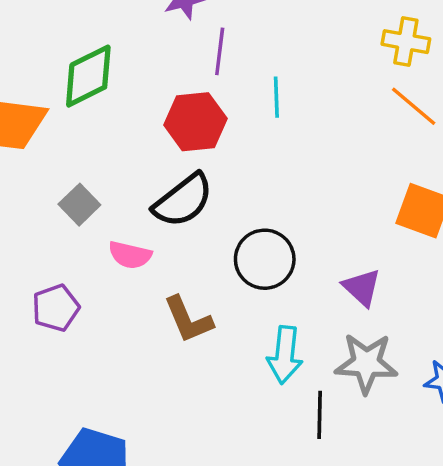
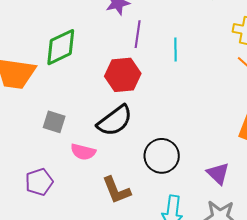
cyan line: (276, 97) -> (176, 49), moved
gray square: (79, 205) -> (54, 122), turned -30

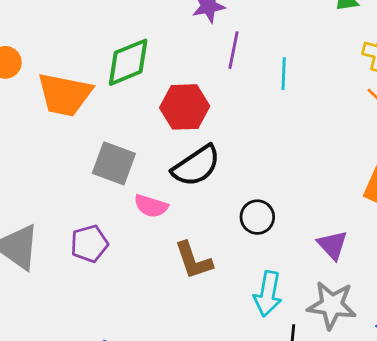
red hexagon: (123, 75) -> (185, 107), moved
gray square: (54, 122) -> (114, 163), size x1.4
black circle: (162, 156) -> (257, 217), size x0.7

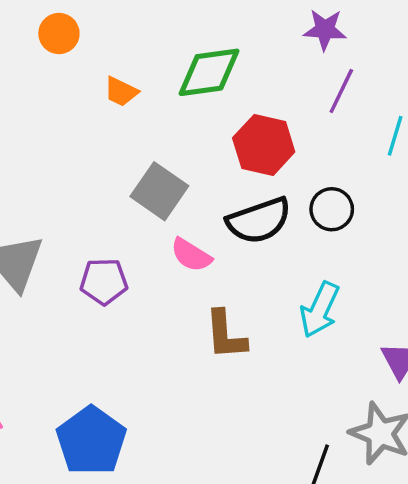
orange trapezoid: (65, 95) -> (121, 92), size x0.5
black circle: (257, 217) -> (332, 209), moved
cyan arrow: (268, 294) -> (320, 310), moved

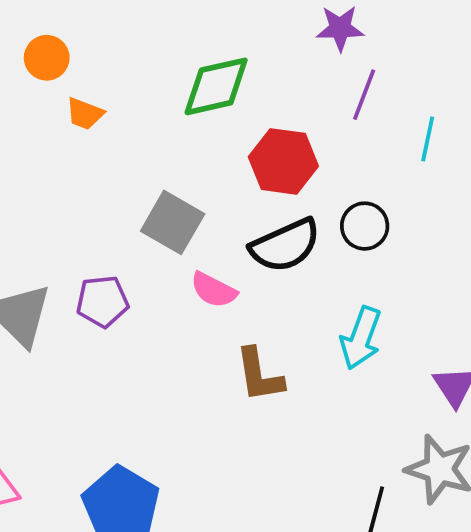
orange trapezoid: (121, 92) -> (85, 114), moved
purple pentagon: (104, 281) -> (102, 301), moved

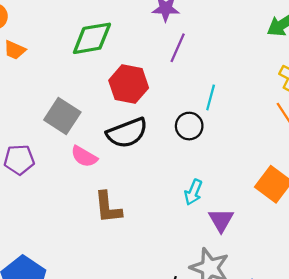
cyan line: (428, 139) -> (211, 97), moved
black circle: (365, 226) -> (189, 126), moved
cyan arrow: (361, 338) -> (193, 192), moved, size x0.7

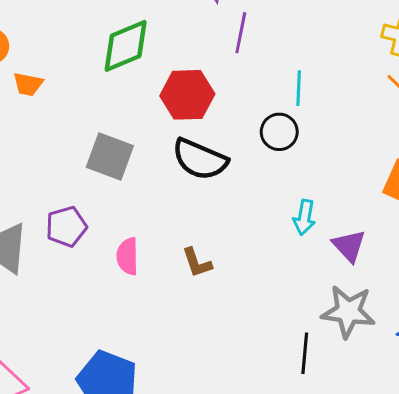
black semicircle: (127, 133) -> (200, 159), turned 57
pink semicircle: (84, 157) -> (128, 256), moved, turned 72
brown L-shape: (108, 207) -> (197, 263), size x0.7

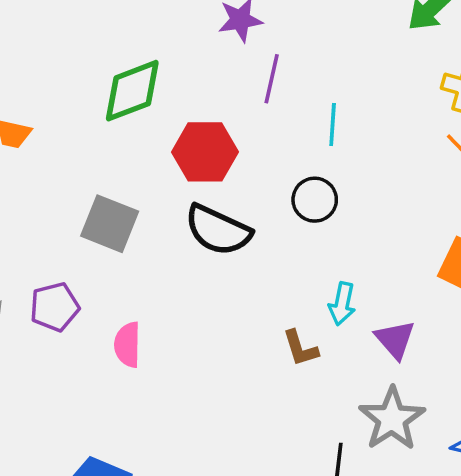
cyan line: (299, 88) -> (333, 125), moved
brown L-shape: (197, 263) -> (300, 348), moved
gray star: (348, 312) -> (392, 419), turned 30

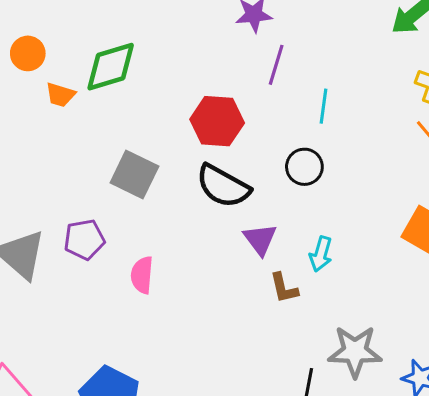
green diamond: (132, 91) -> (111, 67), moved
purple triangle: (395, 339) -> (260, 239), moved
gray star: (392, 419) -> (355, 351), turned 30

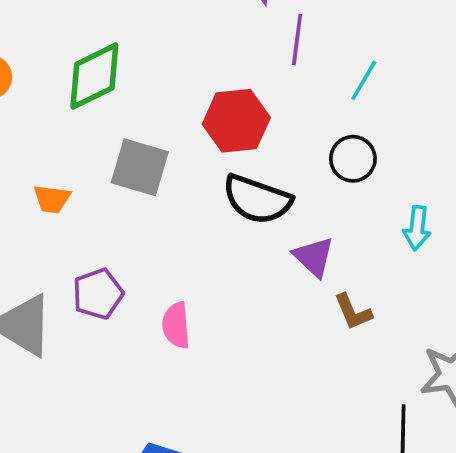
orange trapezoid: (60, 95) -> (52, 199), moved
cyan line: (324, 106) -> (364, 80), turned 32
gray square: (134, 174) -> (140, 167), moved
cyan arrow: (321, 254) -> (417, 228), moved

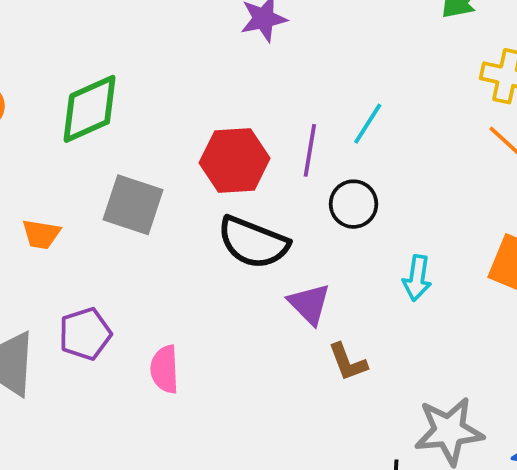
purple line: (297, 40) -> (310, 150), moved

